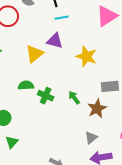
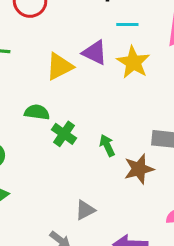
cyan line: (62, 18) -> (127, 24), moved
yellow star: (86, 56) -> (133, 62), moved
gray triangle: (91, 138) -> (85, 210), moved

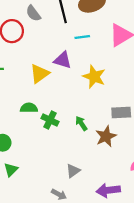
yellow star: (133, 62) -> (94, 77), moved

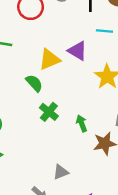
green semicircle: (29, 108) -> (34, 83), moved, turned 35

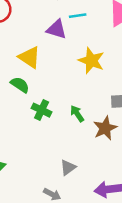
purple triangle: (77, 51) -> (56, 29), moved
yellow triangle: (49, 59) -> (29, 57), turned -50

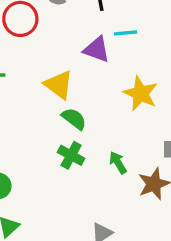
green semicircle: (20, 85) -> (74, 119), moved

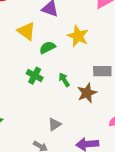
green semicircle: (74, 119) -> (47, 47), moved, turned -63

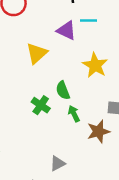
yellow triangle: (26, 31) -> (37, 53), turned 36
green semicircle: (47, 47) -> (63, 90), moved, turned -91

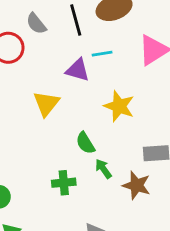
green cross: (41, 105) -> (64, 183), moved, turned -30
brown star: (98, 131) -> (136, 185), turned -30

